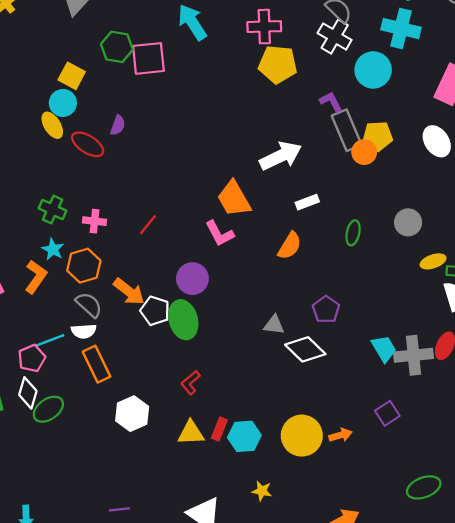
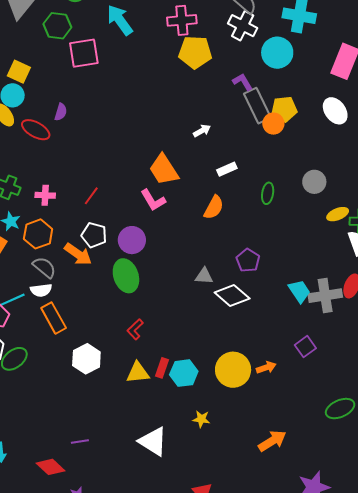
green hexagon: (117, 47) -> (57, 26), moved
white arrow: (281, 156) -> (202, 131), size x0.5
white pentagon: (155, 311) -> (94, 235), moved

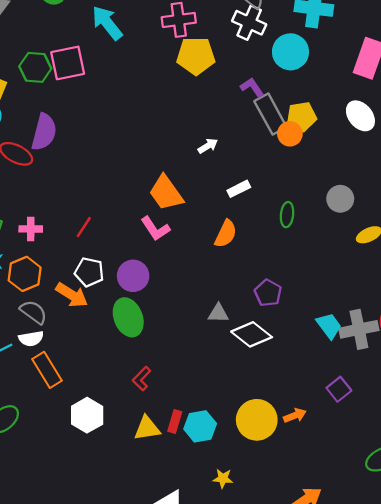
green hexagon: (57, 26) -> (35, 67), moved
purple semicircle: (61, 112) -> (44, 132), size x1.8

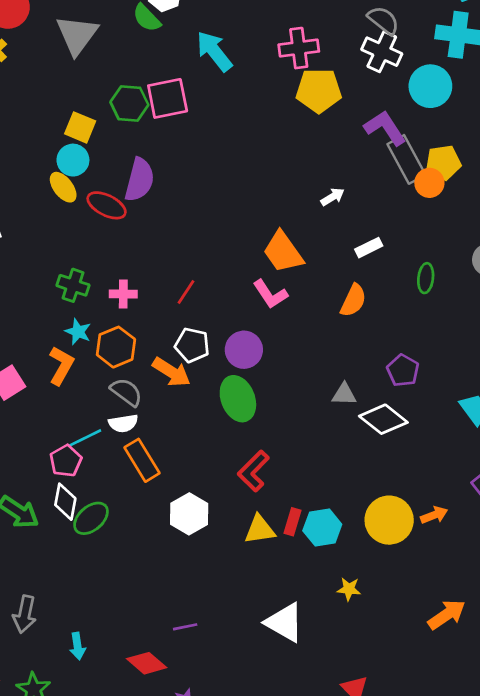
purple L-shape: (252, 87) -> (385, 128), size x1.5
red L-shape: (142, 379) -> (253, 471), size x1.4

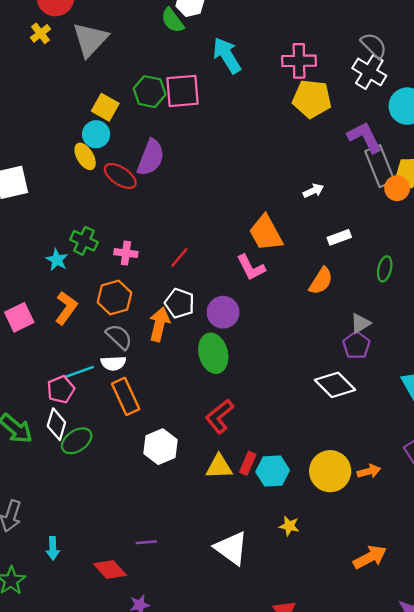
gray triangle: (77, 35) -> (90, 40), moved
cyan star: (78, 332) -> (57, 260), moved
orange arrow: (171, 372) -> (159, 324), turned -116
gray triangle: (344, 394) -> (360, 323), moved, turned -40

